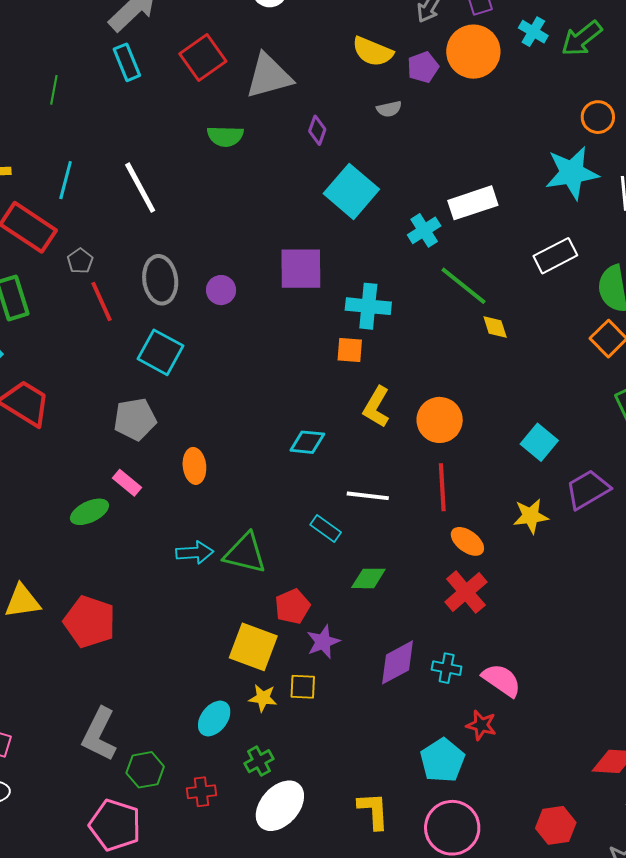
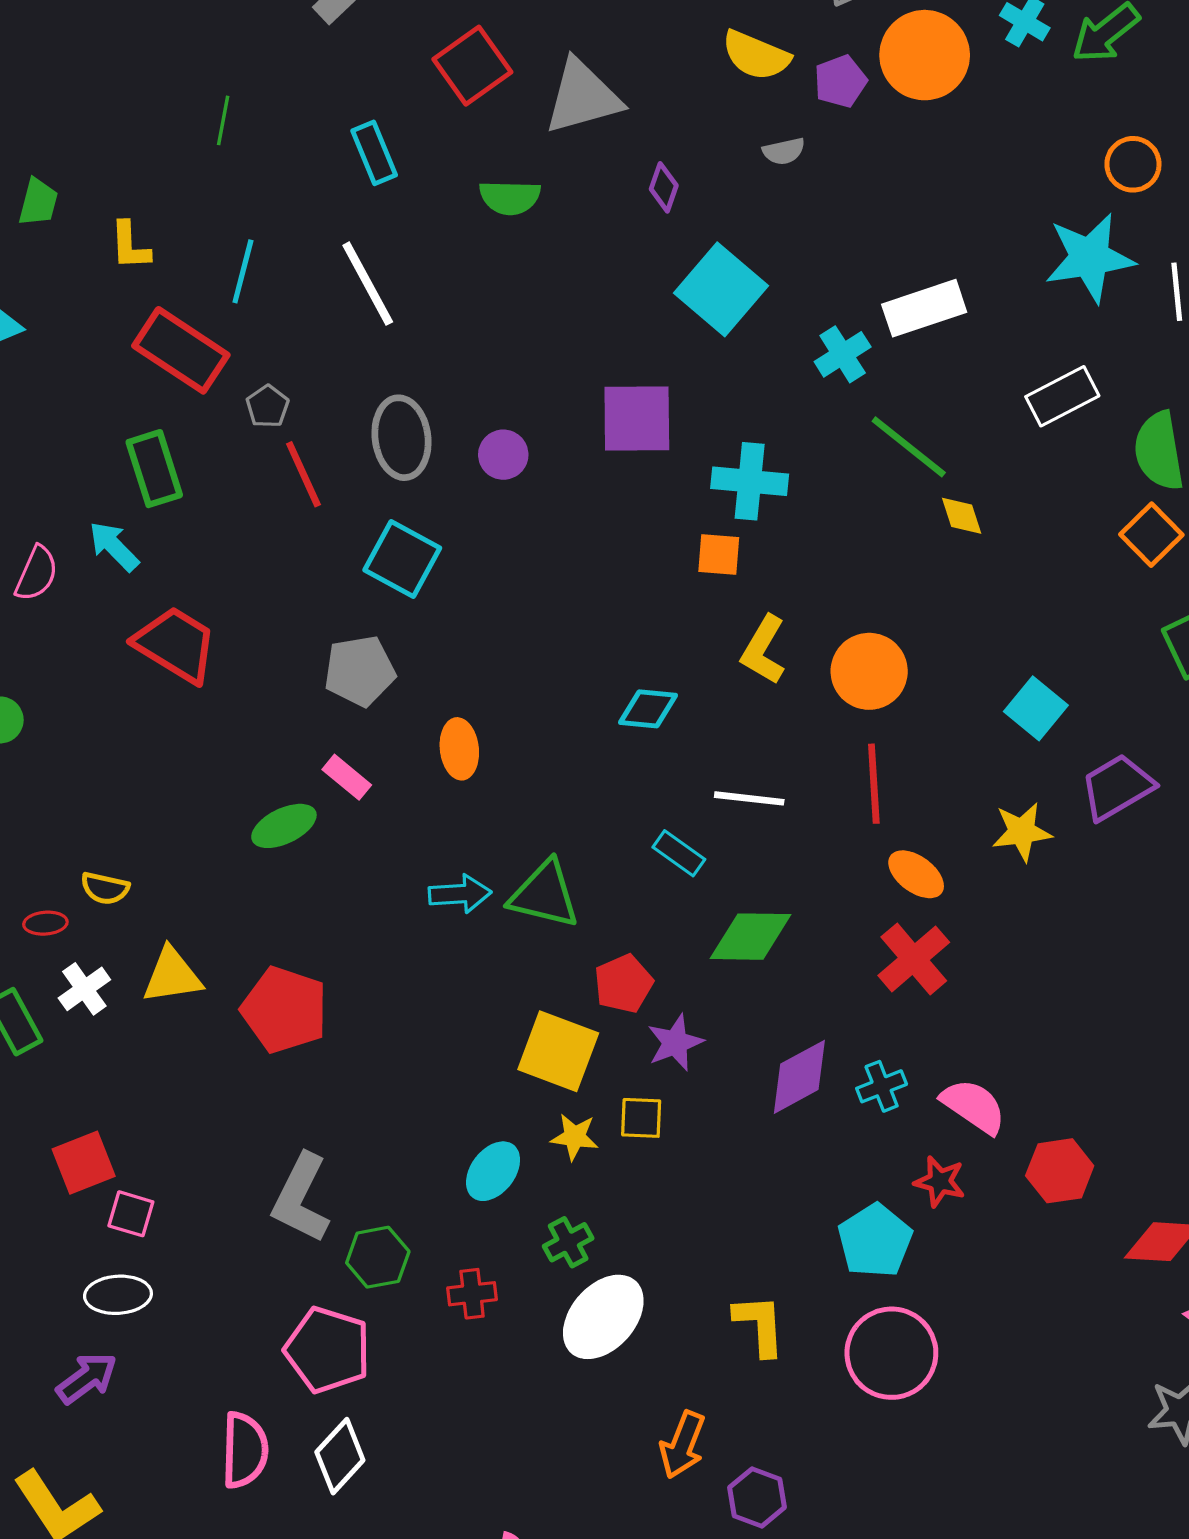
cyan rectangle: (127, 62) -> (374, 153), moved
green diamond: (368, 578) -> (751, 937), size x1.4
cyan cross: (447, 668) -> (882, 1086), turned -32
red hexagon: (556, 825) -> (1060, 1171), moved

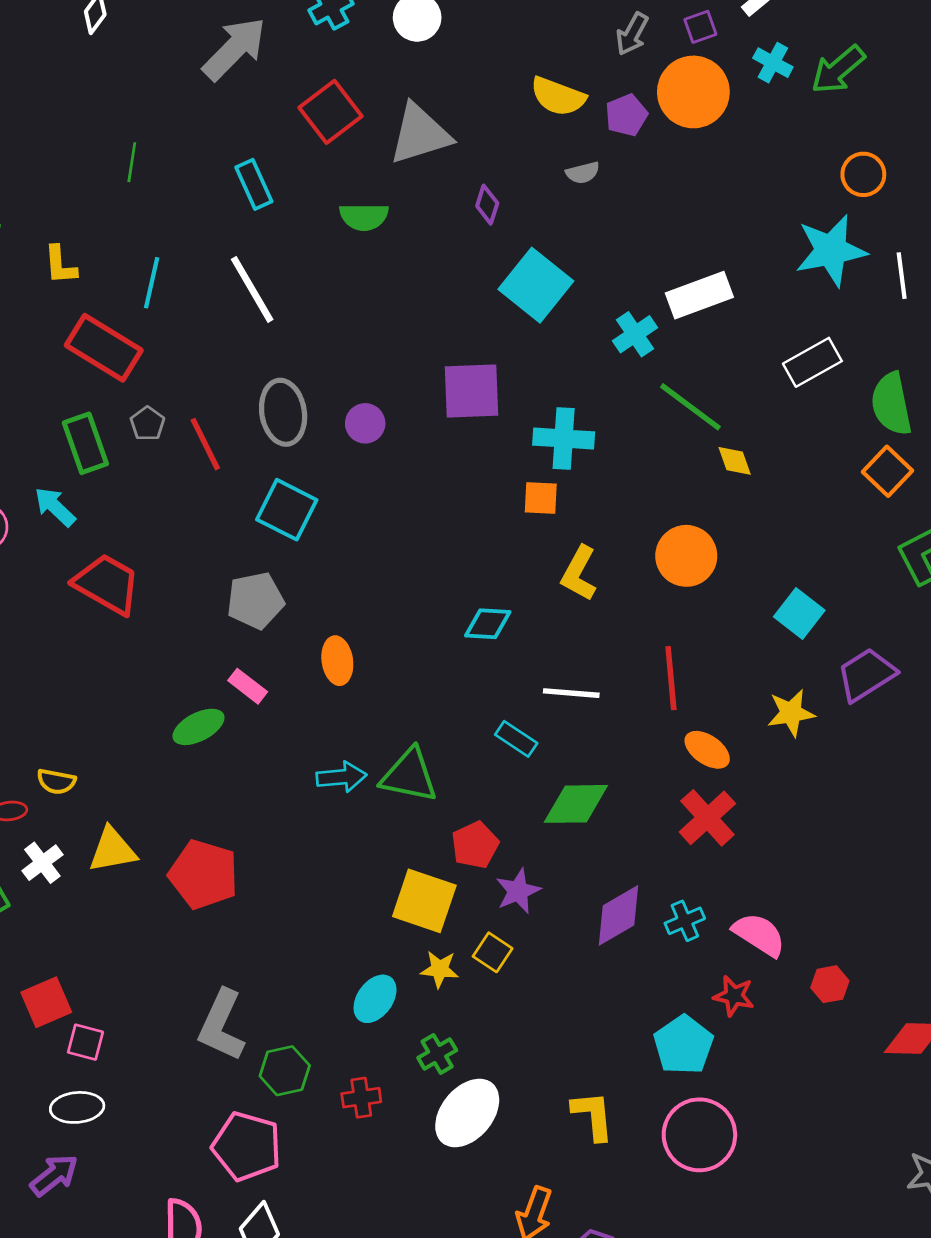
gray pentagon: (268, 406) -> (147, 424), moved
orange circle: (869, 671) -> (686, 556), moved
yellow square: (641, 1118) -> (493, 952), turned 33
red hexagon: (1060, 1171) -> (830, 984), size x0.7

